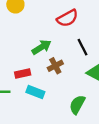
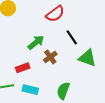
cyan rectangle: (35, 92) -> (30, 90), moved
green semicircle: (77, 105) -> (63, 91), moved

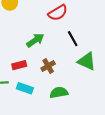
brown cross: (50, 57) -> (48, 66), moved
green semicircle: (63, 91) -> (59, 93), turned 54

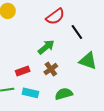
black line: (73, 39) -> (77, 32), moved
green arrow: (35, 40) -> (46, 47), moved

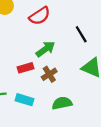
red semicircle: (55, 17) -> (40, 16), moved
red rectangle: (23, 71) -> (25, 68), moved

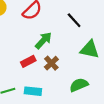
green semicircle: (62, 103) -> (79, 85), moved

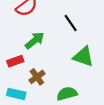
brown cross: (51, 63) -> (37, 77), moved

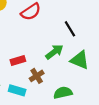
green arrow: (35, 40) -> (54, 52), moved

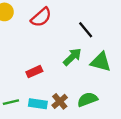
brown cross: (37, 76) -> (60, 101), moved

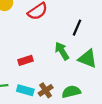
black line: (86, 30) -> (77, 28), turned 56
green arrow: (72, 57) -> (62, 51), turned -84

